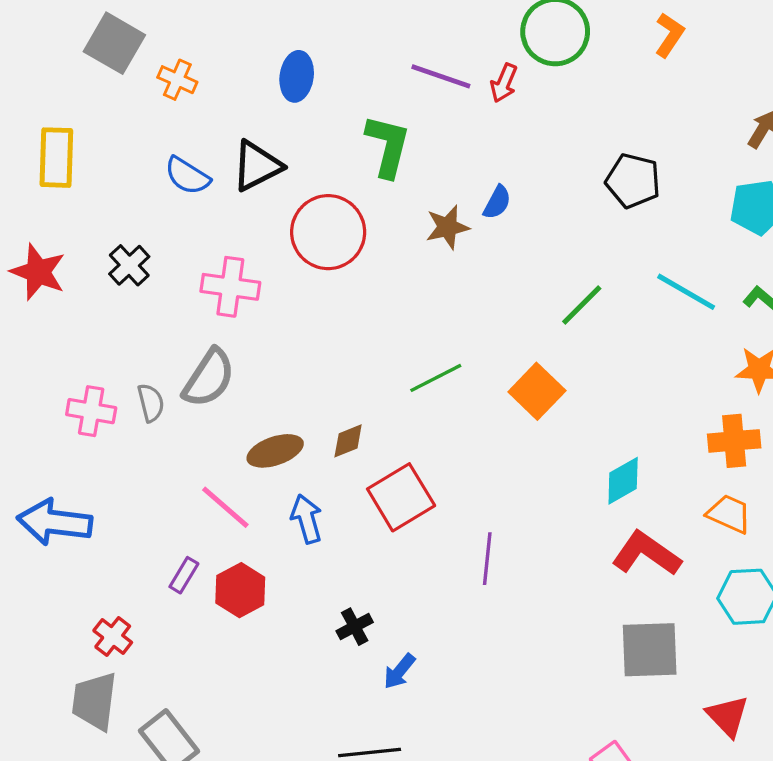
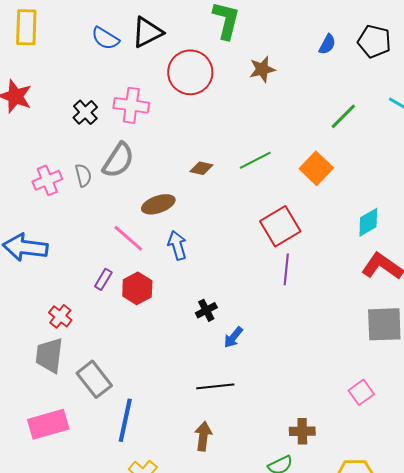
blue semicircle: (497, 202) -> (327, 44), moved
black cross: (129, 265) -> (85, 112), moved
pink cross: (91, 411) -> (47, 180), turned -32
brown diamond: (348, 441) -> (201, 168), moved, turned 35
red square: (401, 497) -> (280, 226), moved

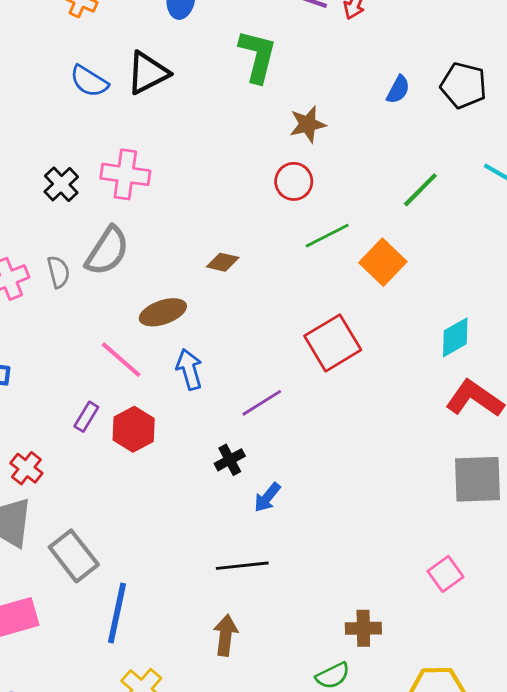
red circle: (190, 72) -> (294, 181), moved, size x0.6
green line: (255, 160) -> (327, 236), moved
purple line: (286, 269) -> (262, 403), moved, turned 52

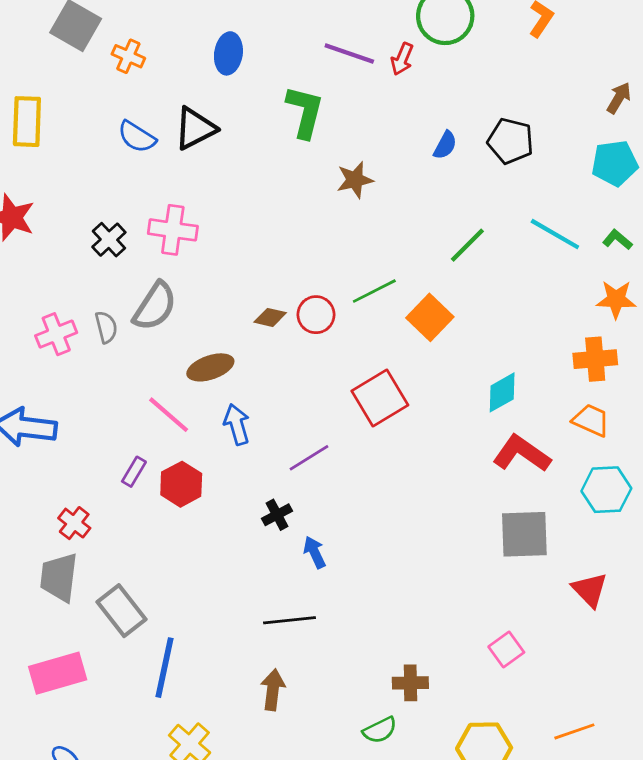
red circle: (294, 181) -> (316, 315), moved
blue arrow: (267, 497) -> (315, 552), turned 116
pink square: (445, 574) -> (506, 649), moved

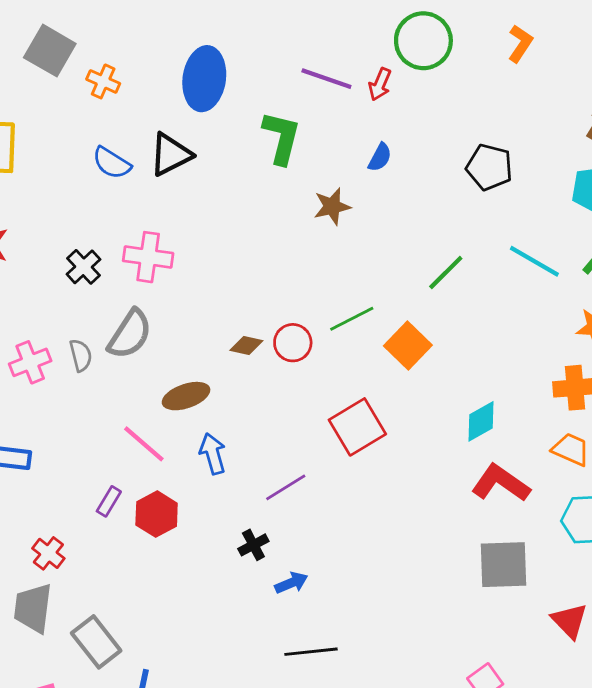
blue ellipse: (228, 53) -> (204, 79), size x1.5
blue semicircle: (445, 145) -> (380, 157), moved
blue arrow: (315, 552) -> (291, 583), turned 92
black line: (290, 620) -> (311, 652), moved

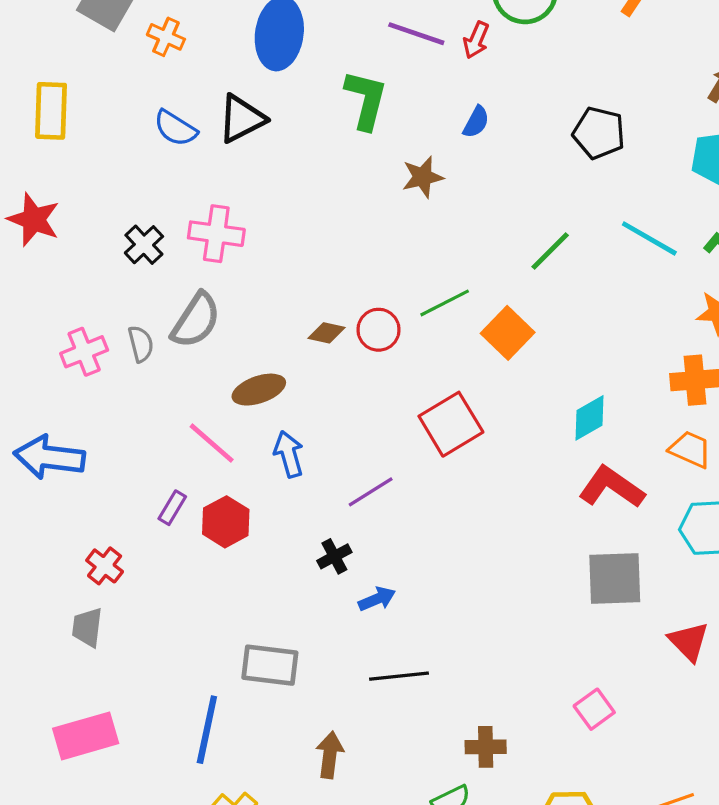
gray trapezoid: (33, 608) -> (87, 627), size x0.7
gray rectangle: (96, 642) -> (270, 665), moved, turned -45

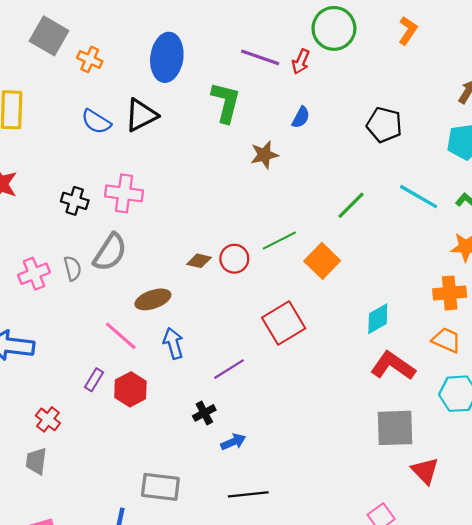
black cross: (144, 245) -> (75, 201), turned -30
red triangle: (689, 641) -> (425, 471), moved

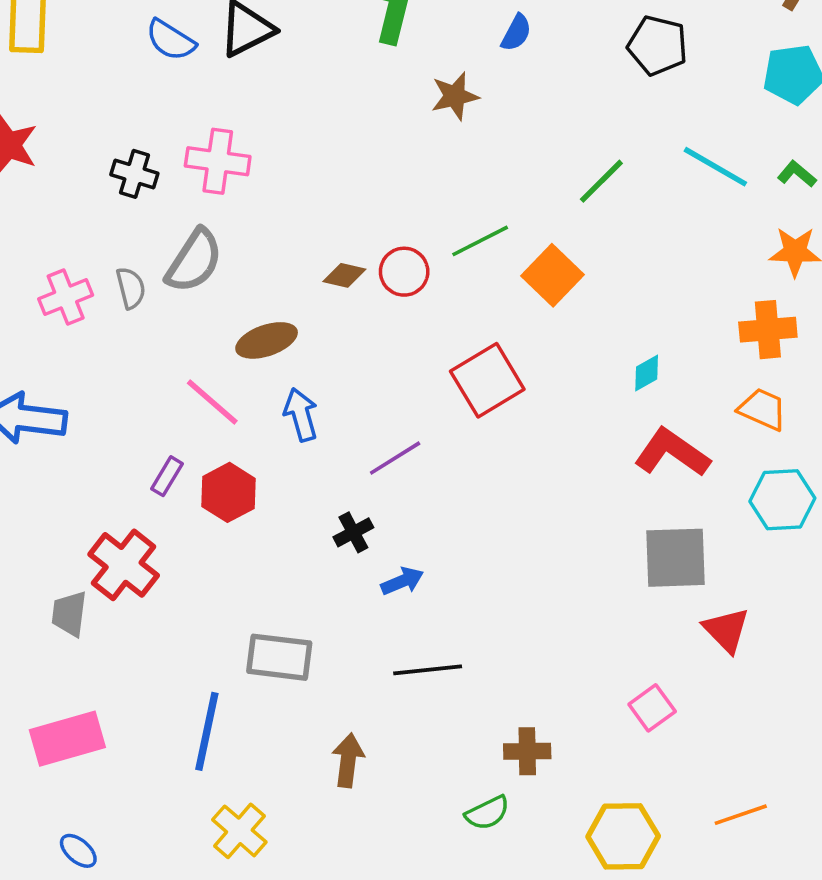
cyan diamond: (378, 319) -> (647, 373), size x0.7
red cross: (48, 419) -> (124, 565), moved, size x1.6

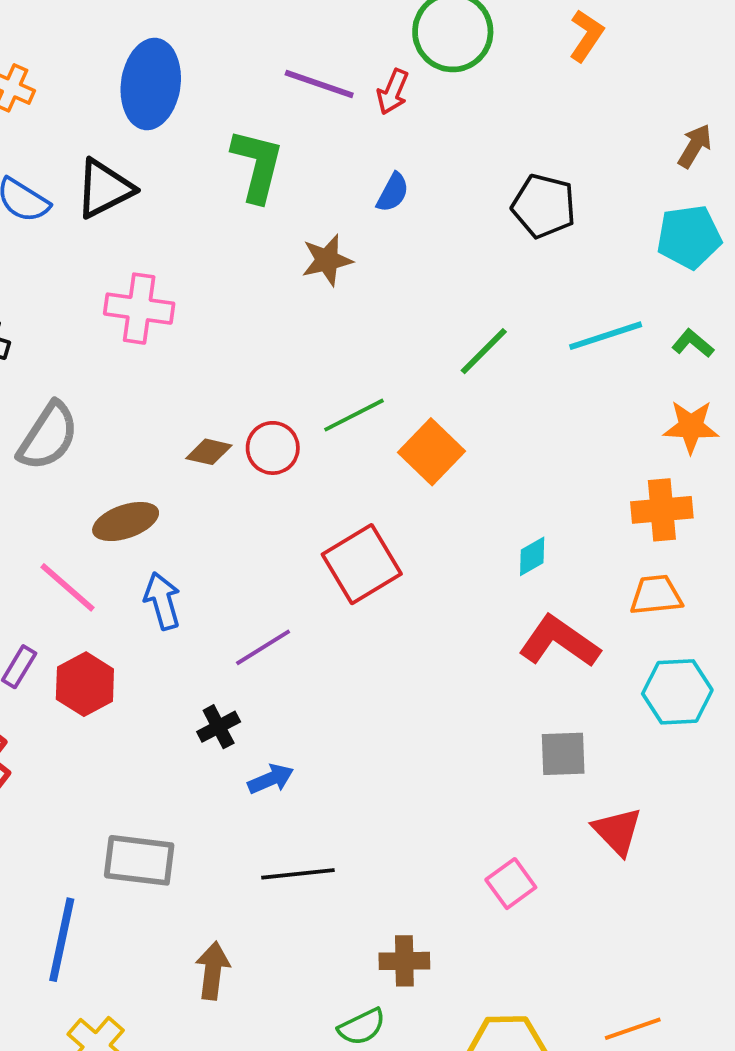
pink cross: (218, 161) -> (139, 309), moved
cyan line: (715, 167) -> (606, 336), turned -48
orange trapezoid: (762, 409) -> (656, 595), turned -30
gray square: (676, 558) -> (563, 754), size x0.7
pink square: (652, 708) -> (511, 884), moved

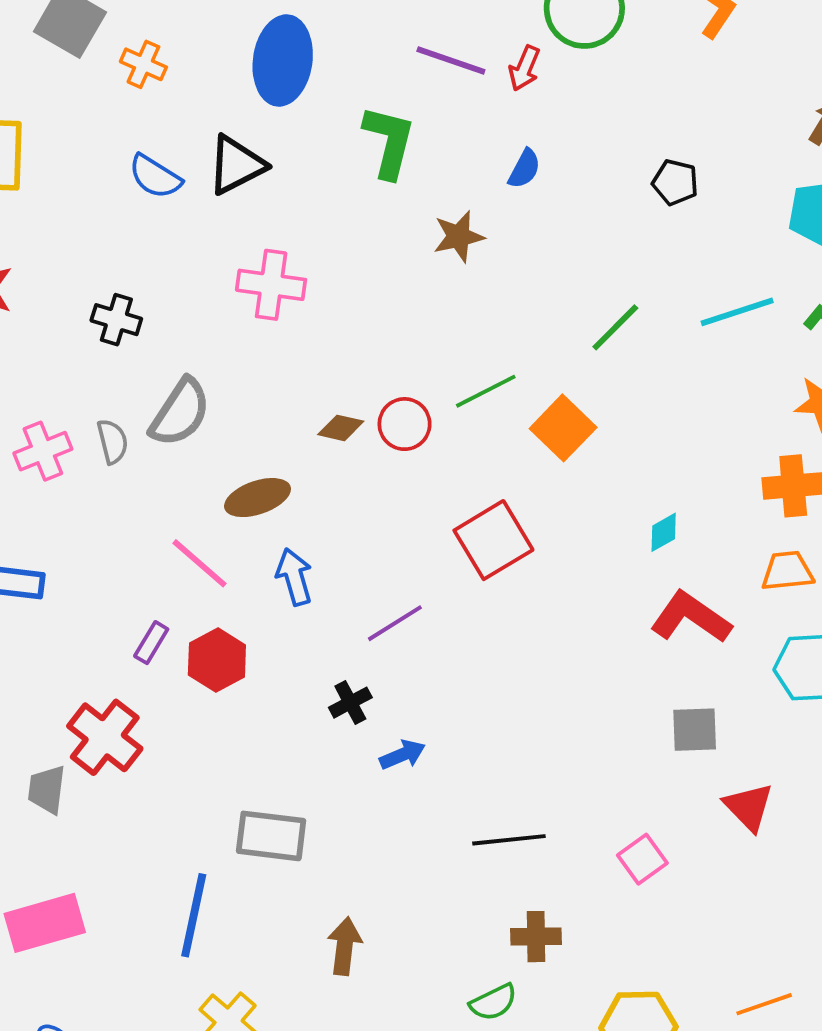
black pentagon: (544, 206) -> (675, 182), size x0.7
black line: (298, 874) -> (509, 840), moved

